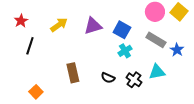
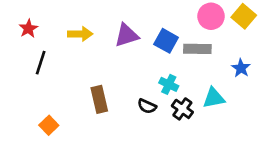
yellow arrow: (59, 25) -> (80, 34), turned 36
gray rectangle: (156, 40) -> (197, 49), moved, turned -30
cyan cross: (125, 51) -> (169, 84), moved, turned -32

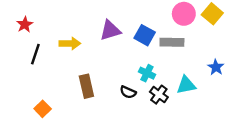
yellow arrow: (80, 34) -> (70, 43), moved
blue star: (241, 68) -> (216, 67), moved

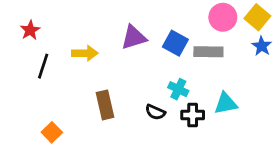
blue star: (216, 67) -> (262, 46), moved
black cross: (159, 95) -> (193, 115), turned -36

